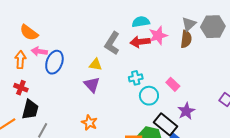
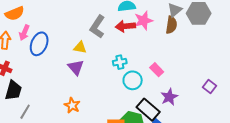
orange semicircle: (29, 33) -> (15, 13), turned -60
pink arrow: (39, 51) -> (24, 33), turned -77

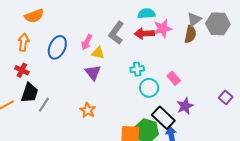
pink arrow: (24, 33) -> (87, 42), moved
gray line: (25, 112) -> (44, 105), moved

